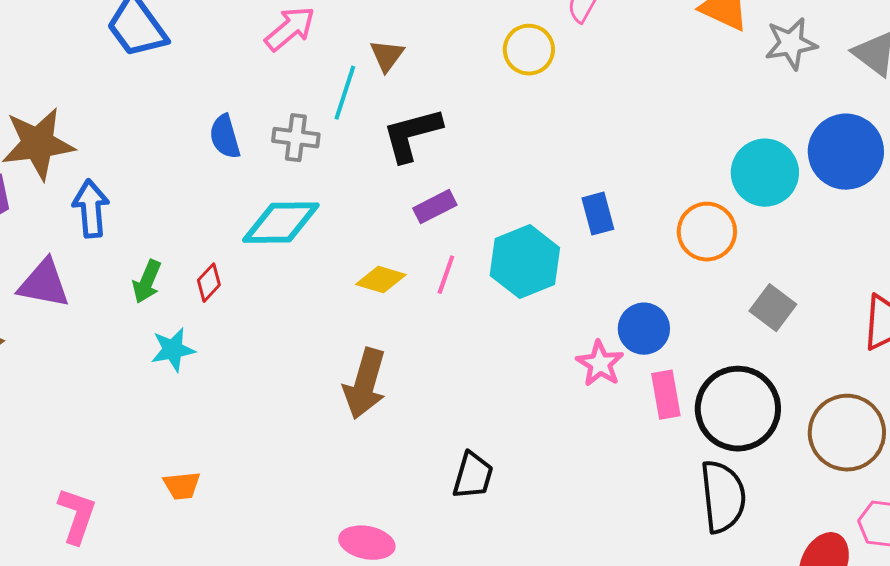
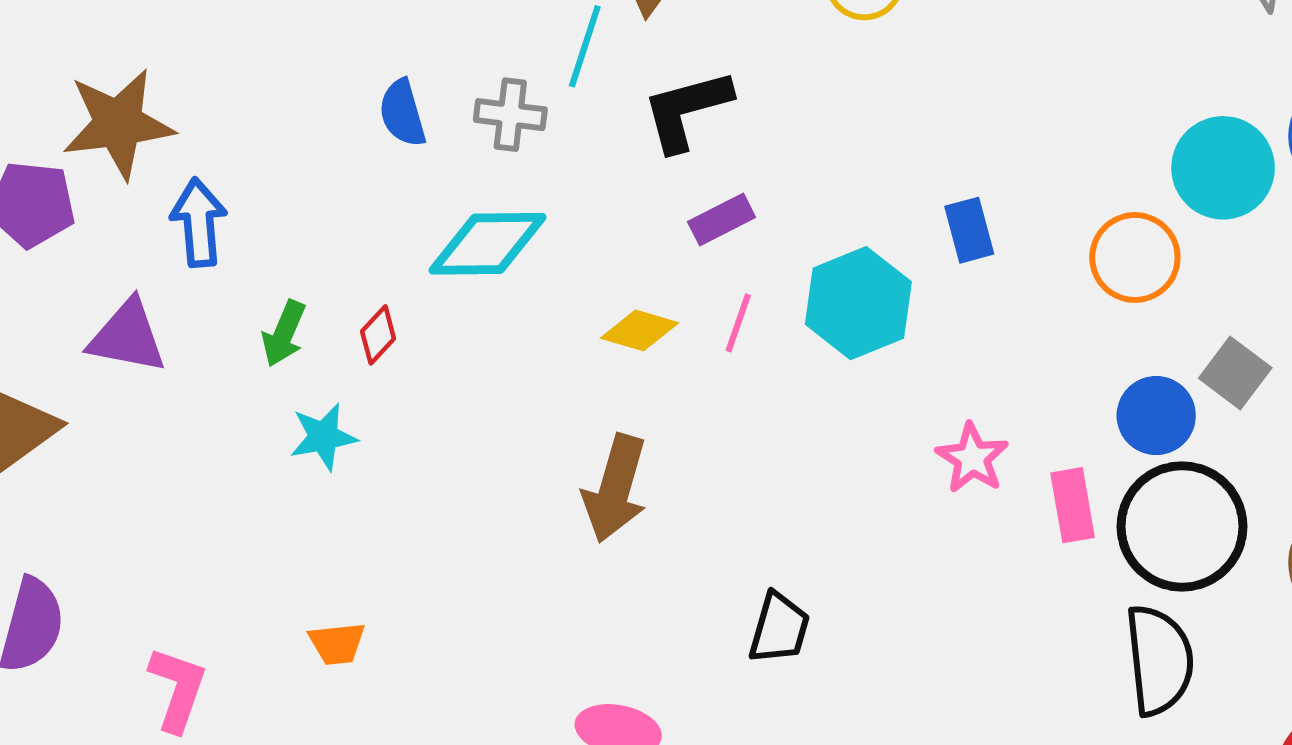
blue circle: (644, 329) -> (1156, 416), moved

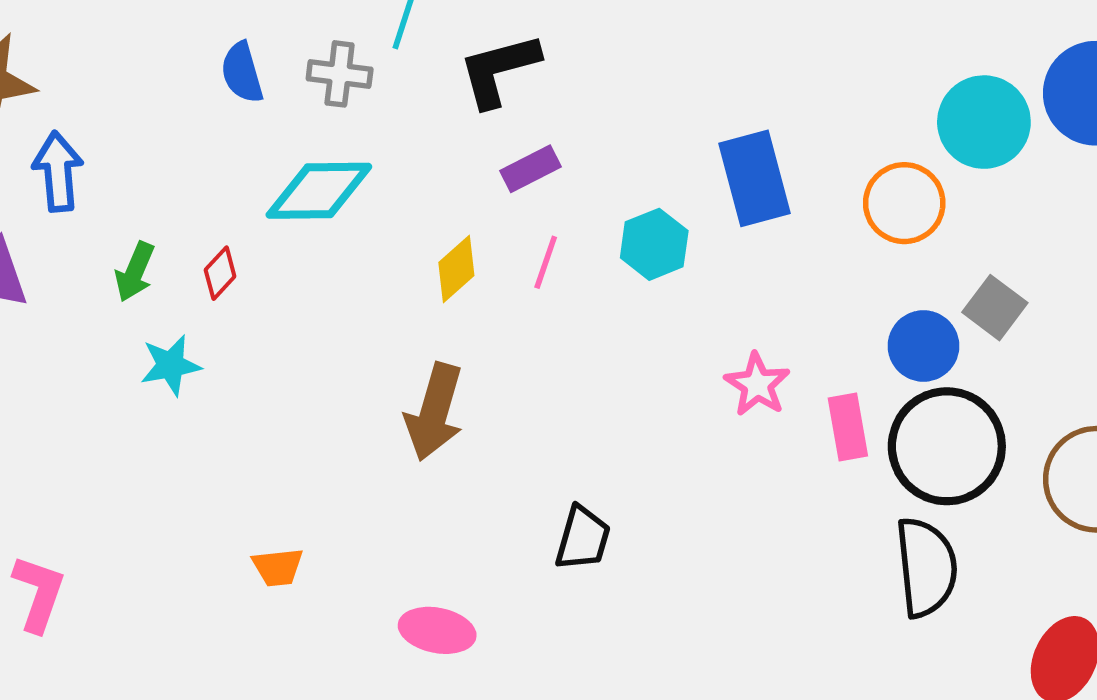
blue rectangle: (969, 230) -> (754, 178), size x1.6
cyan hexagon: (858, 303) -> (654, 244), size x0.7
yellow diamond: (639, 330) -> (456, 269), turned -58
orange trapezoid: (337, 643) -> (278, 567), moved

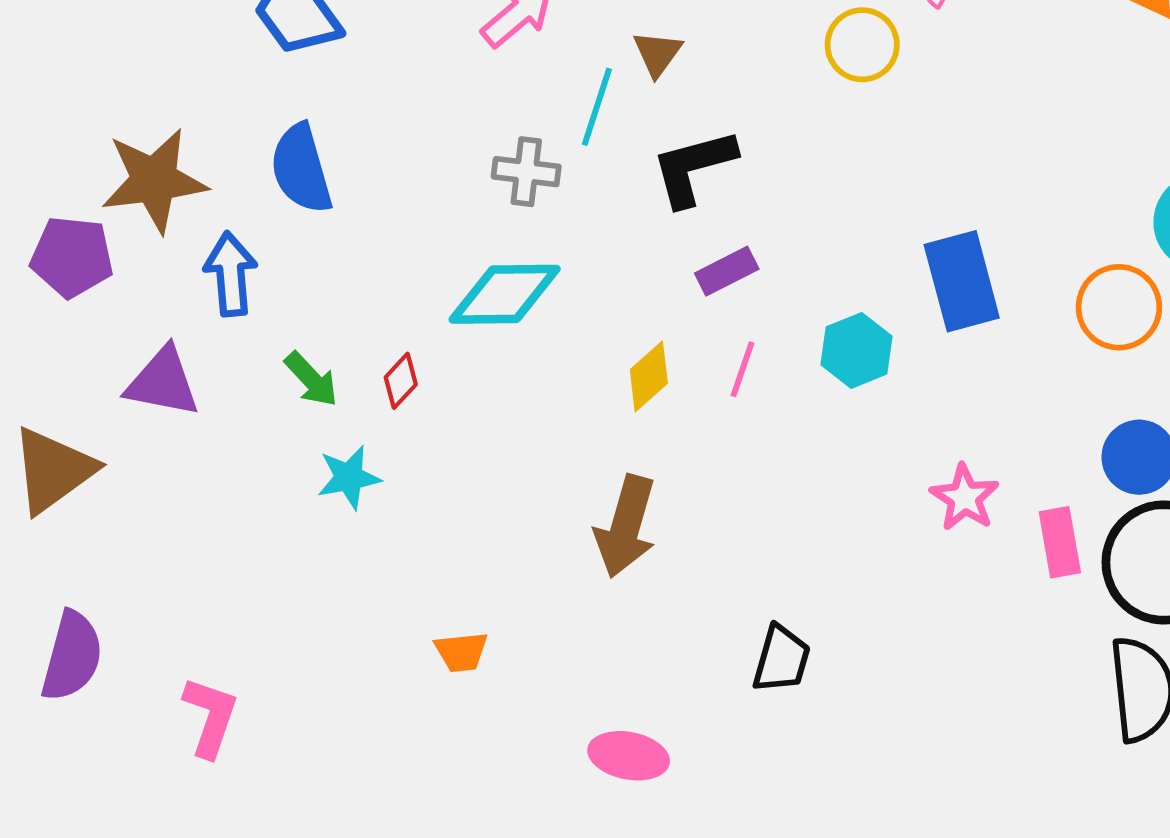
blue semicircle: (242, 73) -> (301, 169), moved, size x1.4
green arrow: (135, 272) -> (311, 379), turned -66
orange trapezoid: (278, 567) -> (461, 652), moved

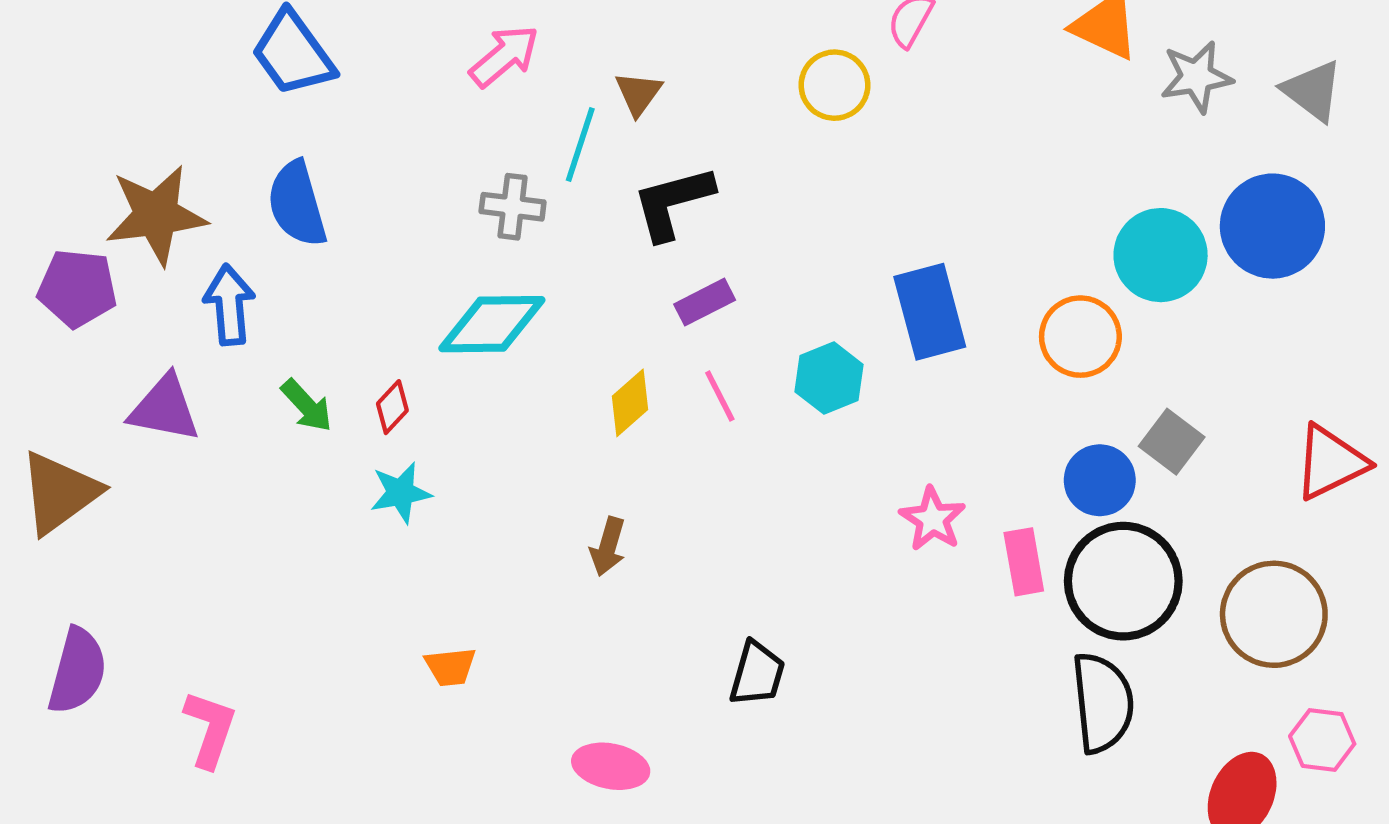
pink line: (743, 369) -> (720, 396), turned -46
cyan star: (349, 477) -> (401, 493), moved
brown arrow: (626, 526) -> (608, 547), size x0.6

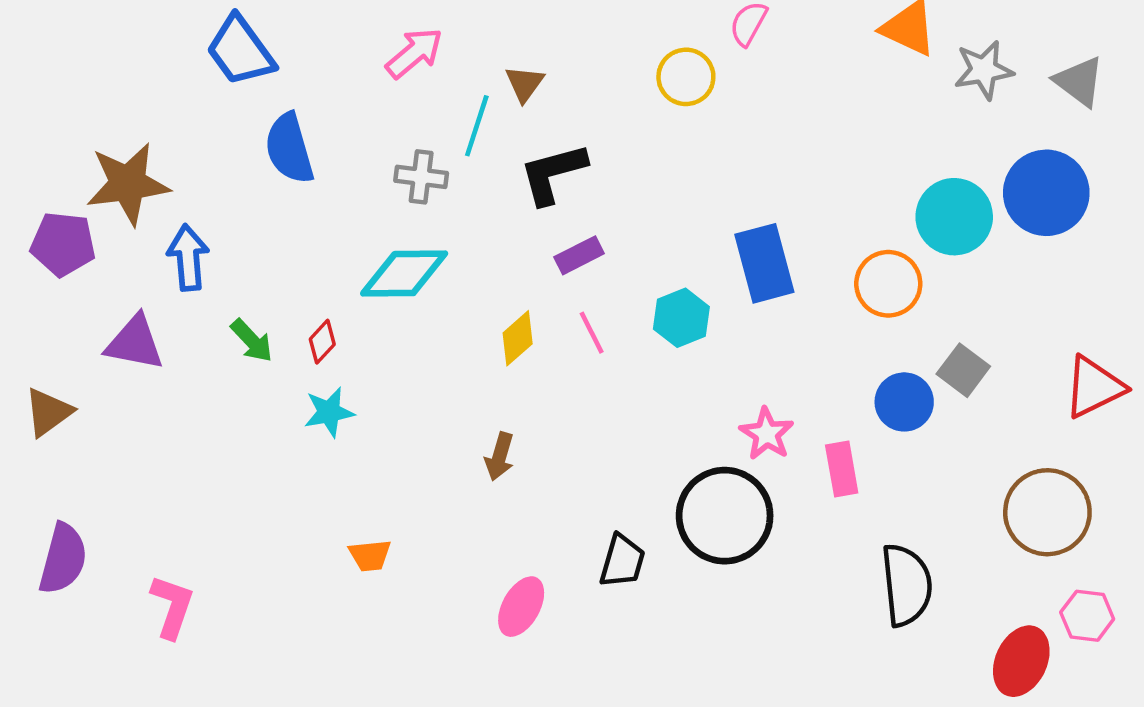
blue semicircle: (297, 204) -> (289, 148), moved
brown triangle: (59, 493) -> (48, 412), size x0.7
black circle: (1123, 581) -> (725, 516), moved
pink ellipse: (611, 766) -> (521, 607), moved, turned -72

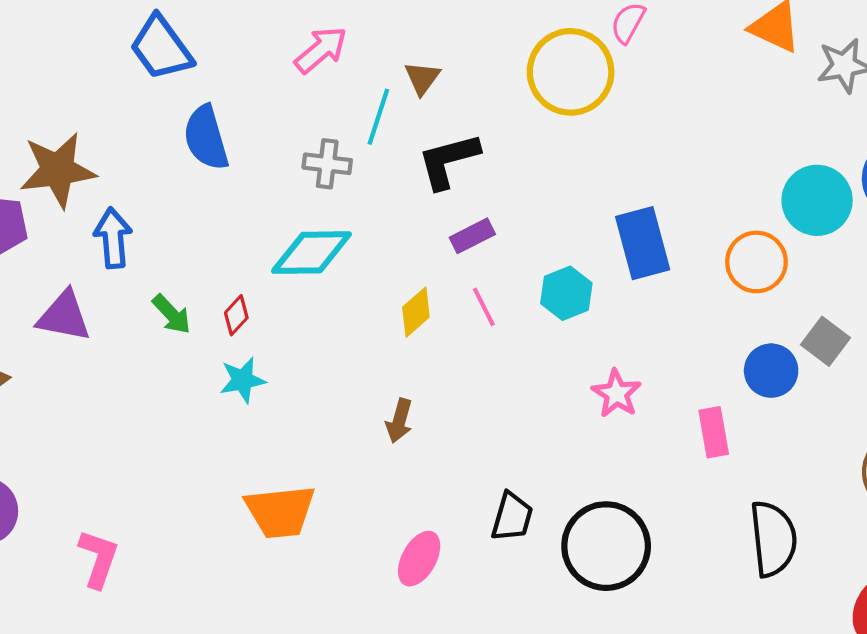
yellow circle: (686, 77) -> (571, 72), size x1.6
pink star: (767, 434) -> (617, 394), moved
black circle: (725, 516) -> (606, 546), moved
orange trapezoid: (370, 555) -> (280, 512), size x1.8

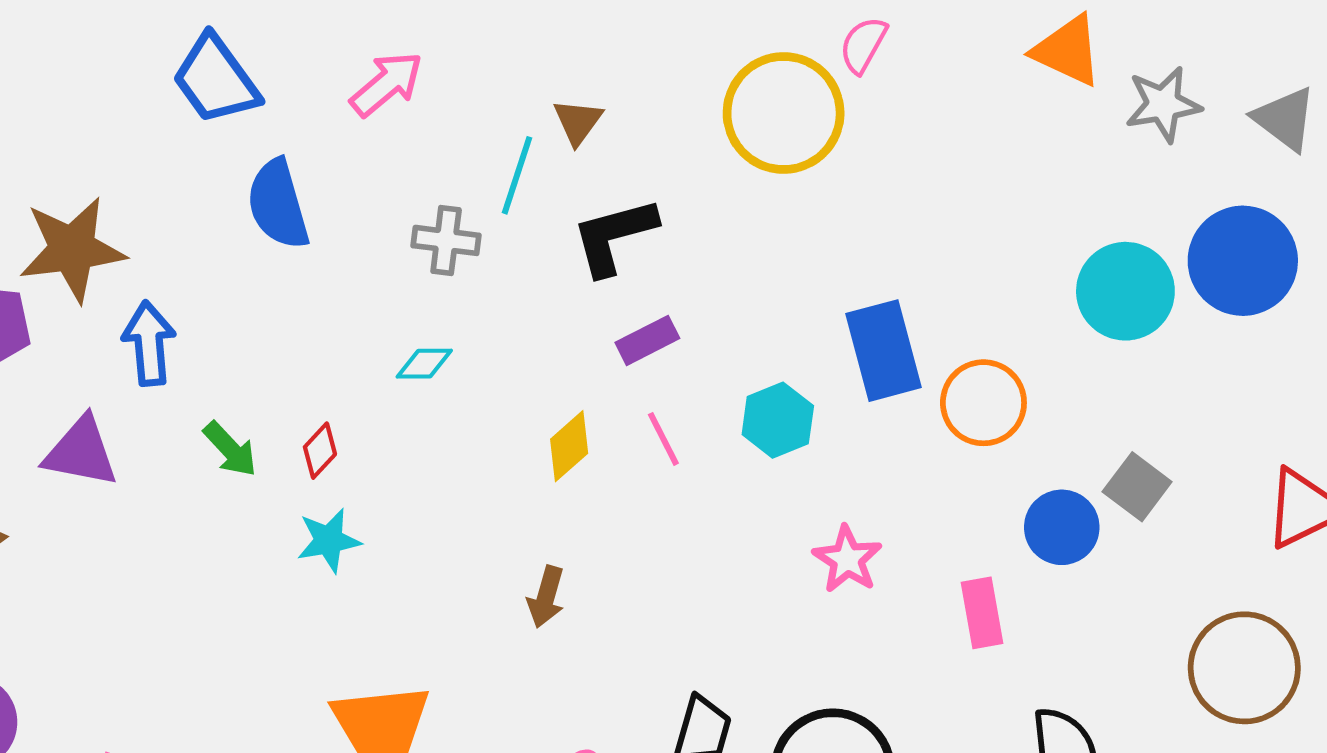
pink arrow: (321, 50) -> (387, 84), moved
cyan diamond: (312, 253) -> (424, 364), size x0.5
orange circle: (756, 262) -> (983, 403), moved

